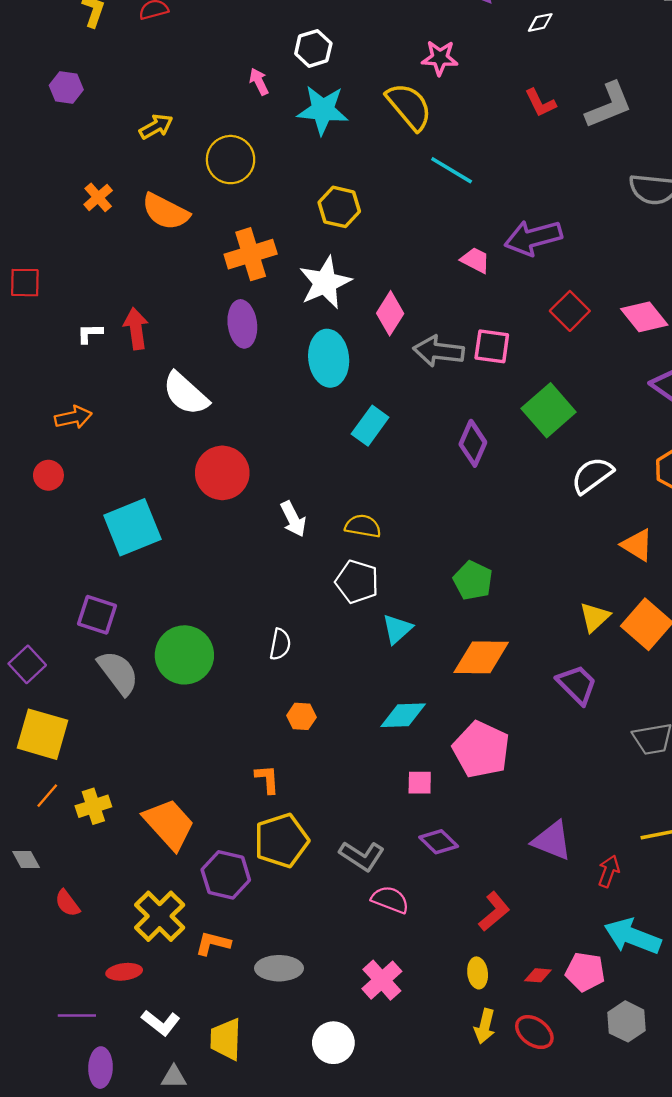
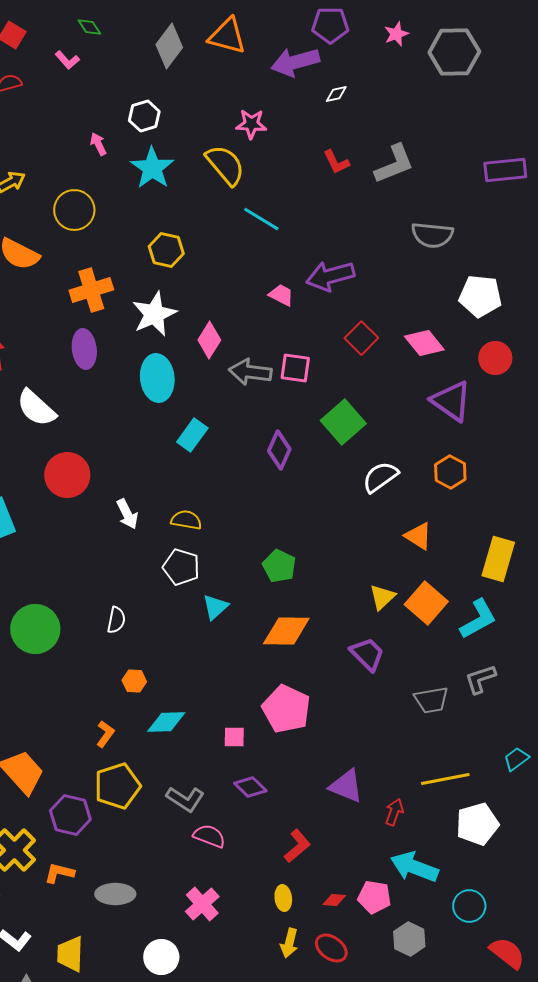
cyan star: (323, 110) -> (152, 168), turned 30
cyan diamond: (403, 715) -> (166, 722), moved
orange L-shape: (267, 779) -> (105, 734), turned 40

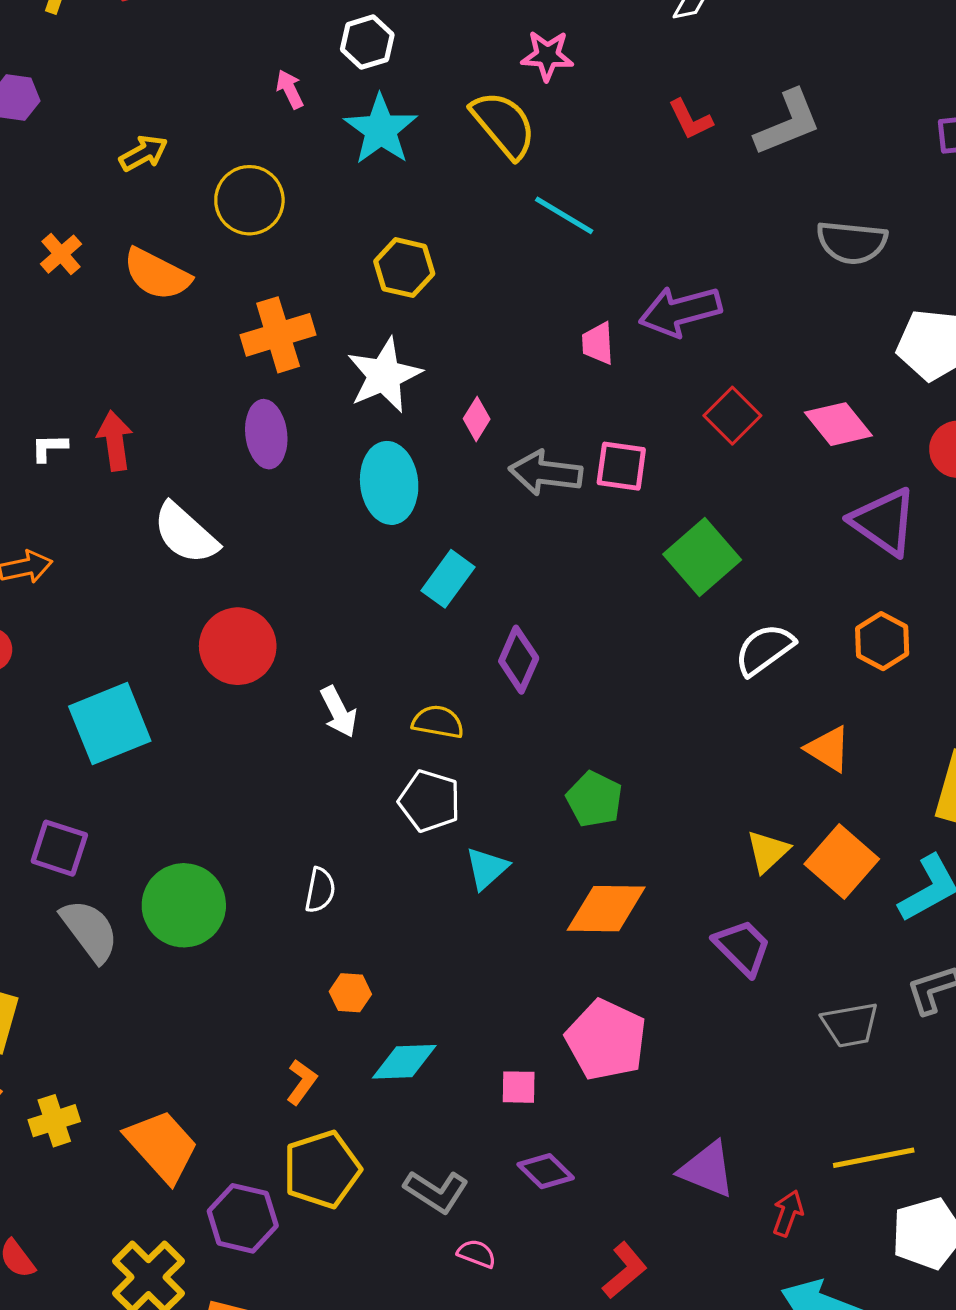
pink trapezoid: (281, 295) -> (598, 343), turned -120
pink diamond: (209, 340) -> (477, 419), size x0.7
purple diamond: (279, 450) -> (519, 660), moved
pink semicircle: (209, 836) -> (477, 1254), size x0.7

